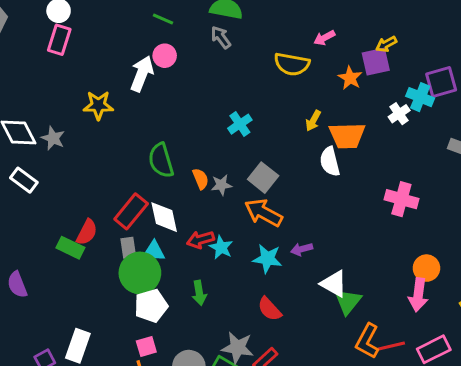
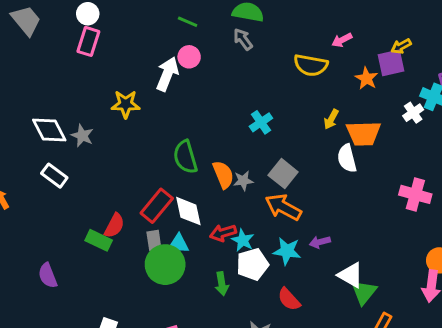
orange semicircle: (201, 179) -> (223, 175), size x1.4
white pentagon: (151, 306) -> (252, 264), moved

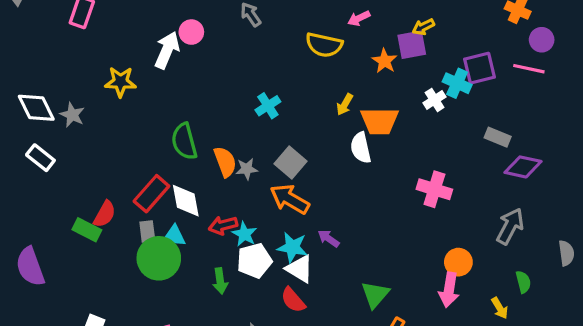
purple arrow: (320, 242) -> (329, 238), turned 48
white triangle: (351, 275) -> (300, 269), moved
purple semicircle: (48, 276) -> (30, 267), size x1.4

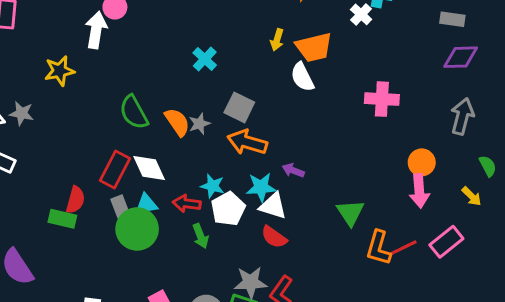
gray rectangle: (498, 137) -> (452, 19), moved
red arrow: (223, 225) -> (187, 204), moved, turned 36

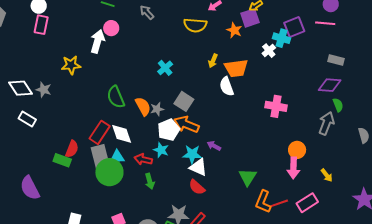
gray rectangle: (452, 19) -> (336, 60), moved
green semicircle: (488, 166) -> (338, 105), moved
gray rectangle: (120, 206) -> (100, 156), size x1.6
white pentagon: (228, 209) -> (169, 130), moved

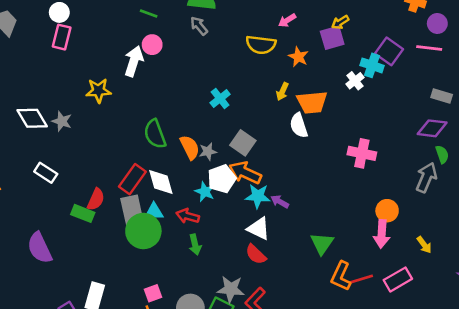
purple square: (294, 27) -> (389, 51), turned -35
orange star: (234, 30) -> (298, 57), moved
white rectangle: (27, 119) -> (46, 173), moved
cyan star: (161, 150) -> (205, 192), moved
cyan star: (192, 154) -> (258, 196), moved

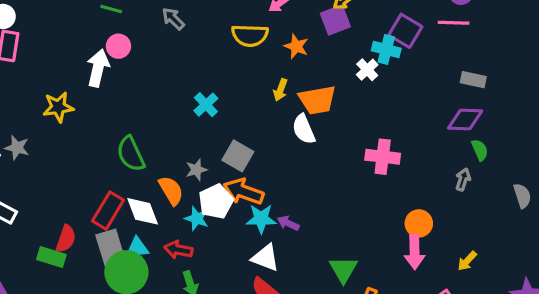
orange semicircle: (190, 147) -> (171, 190), moved
gray arrow: (426, 177) -> (463, 179), size x0.6
yellow arrow: (424, 245) -> (467, 261), turned 84

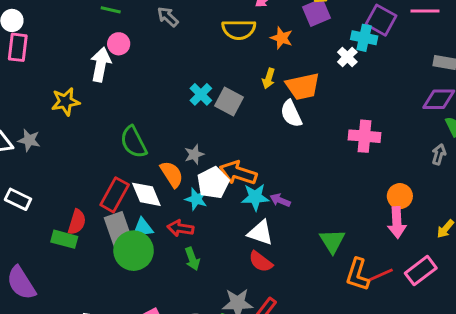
gray square: (238, 156) -> (229, 101), moved

